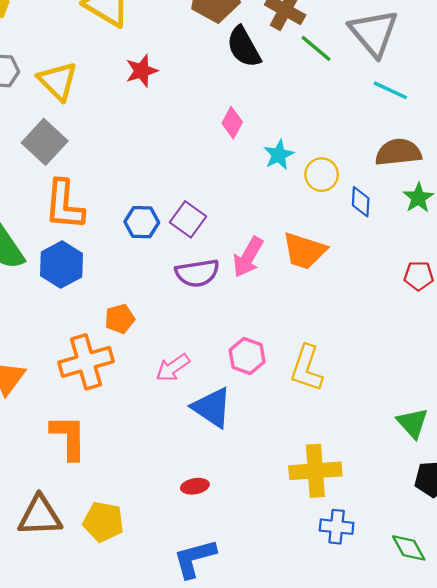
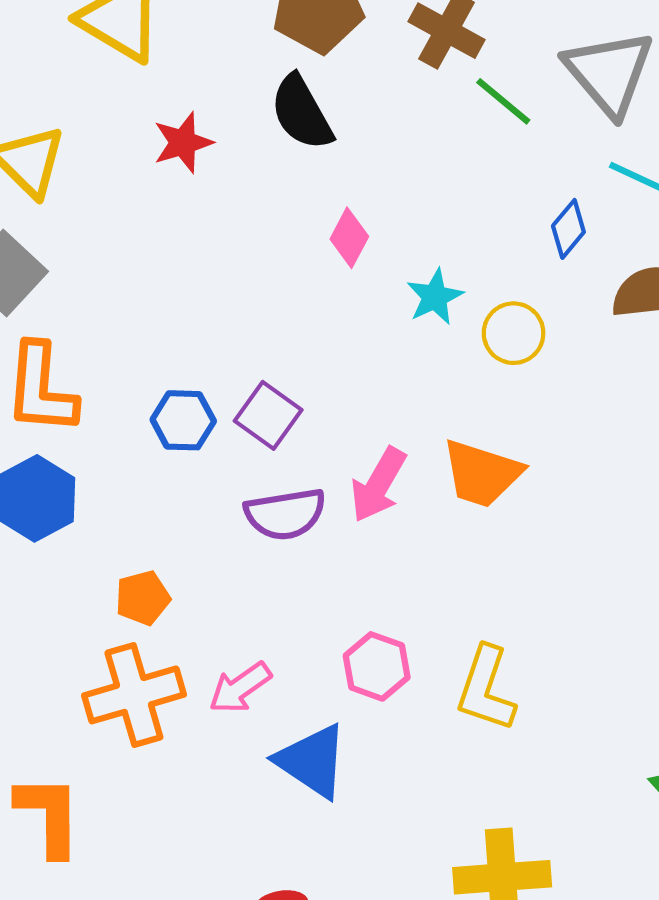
black semicircle: (244, 47) -> (302, 113), moved
blue diamond: (361, 202) -> (568, 229), moved, turned 36
orange cross: (86, 362) -> (134, 695), moved

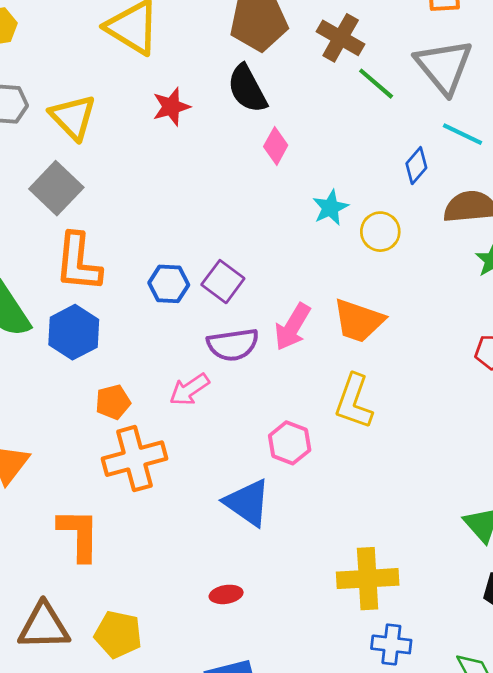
pink diamond: (349, 238) -> (276, 146), moved
orange pentagon: (143, 598) -> (113, 402), moved
pink arrow: (240, 688) -> (189, 390), moved
yellow L-shape: (486, 689) -> (354, 401), moved

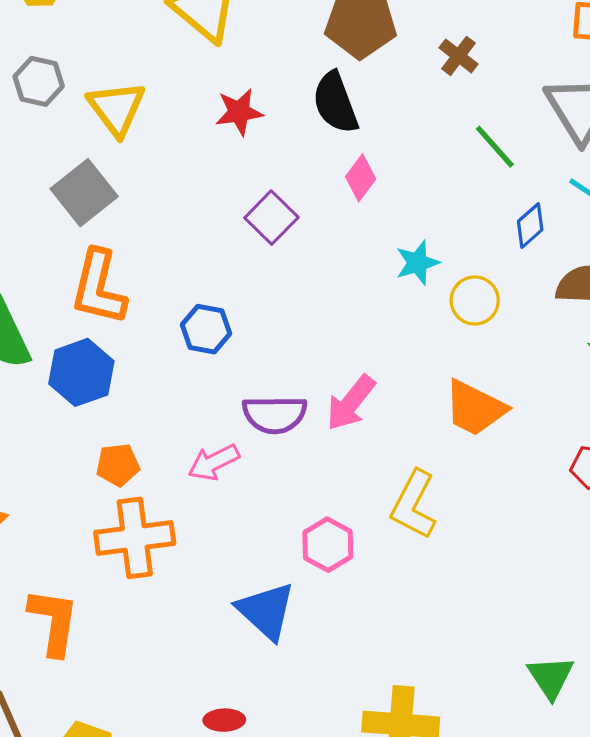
brown cross: (341, 38) -> (458, 56), size x0.7
green line: (376, 84) -> (495, 147), moved
purple square: (223, 282) -> (271, 218), moved
orange trapezoid: (359, 321) -> (475, 408), moved

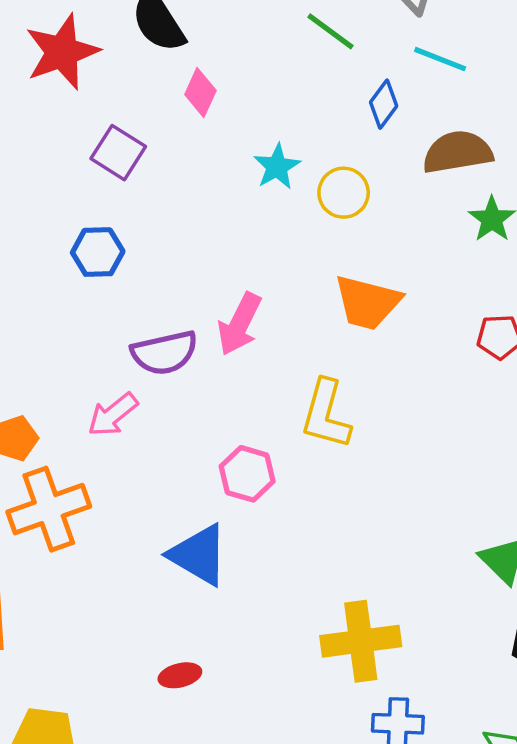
red star: (239, 112) -> (62, 52), size x1.5
blue hexagon: (206, 329) -> (98, 252), moved

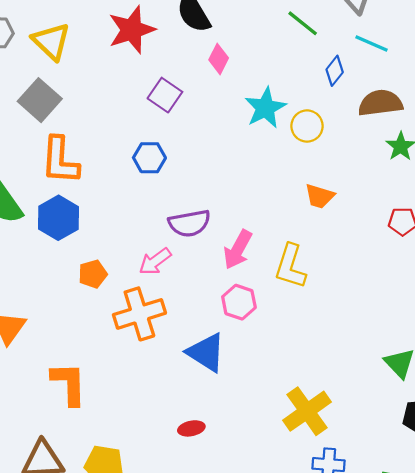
cyan star: (277, 167) -> (265, 108), size x1.4
orange trapezoid: (367, 302) -> (319, 196), size x0.7
pink arrow: (240, 324) -> (238, 250), moved
orange cross: (49, 509) -> (139, 314), moved
yellow cross: (361, 641) -> (307, 411), turned -30

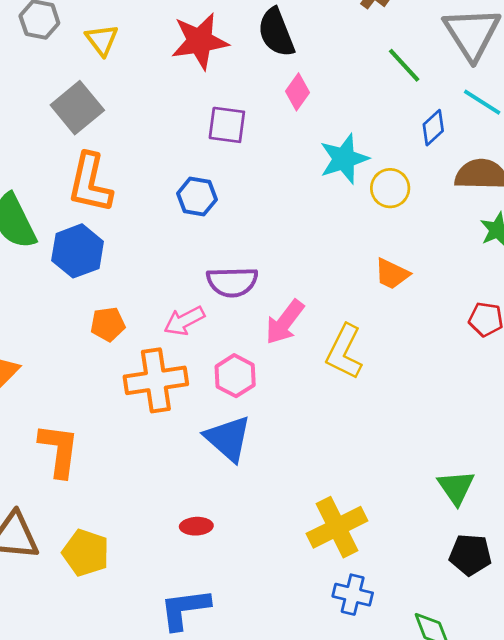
yellow triangle: (51, 41) -> (102, 40), size x0.7
purple square: (165, 95) -> (227, 125), turned -36
pink hexagon: (239, 302) -> (235, 376), moved

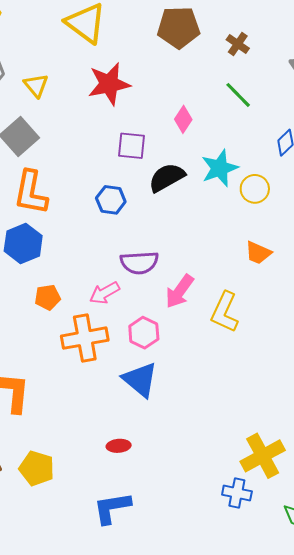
black semicircle: (276, 32) -> (167, 177), moved, turned 84
green line: (404, 65) -> (238, 95), moved
yellow cross: (337, 527) -> (263, 456), moved

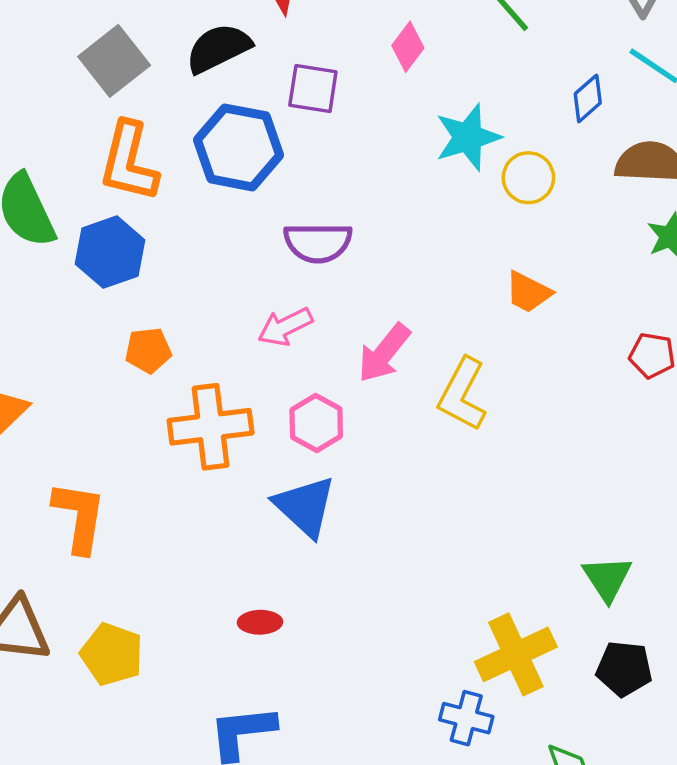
black semicircle: (167, 177) -> (218, 48), moved
blue hexagon: (111, 200) -> (239, 147), moved, size x1.6
purple semicircle: (139, 263) -> (318, 243), moved
pink arrow: (105, 293) -> (285, 327), moved

